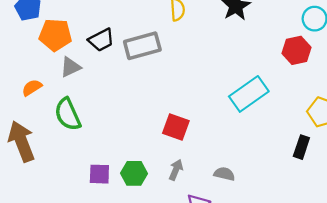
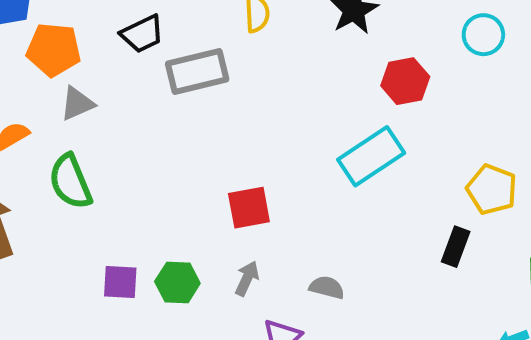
black trapezoid: (101, 40) -> (142, 34), moved
red hexagon: (296, 50) -> (405, 81), moved
red square: (176, 127) -> (249, 208), turned -32

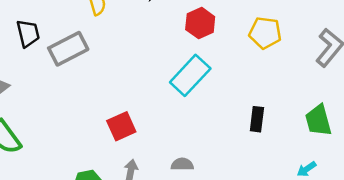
black trapezoid: (142, 34) -> (28, 33), turned -64
yellow pentagon: (492, 189) -> (265, 33), moved

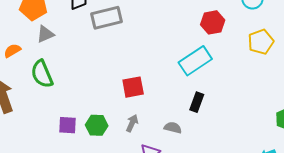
yellow pentagon: (265, 33) -> (261, 42), turned 30
black rectangle: (257, 119) -> (197, 102), moved

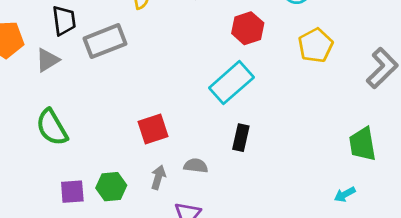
gray triangle: (45, 34) -> (47, 60), moved
green semicircle: (42, 74) -> (52, 127), moved
gray semicircle: (173, 128) -> (196, 166), moved

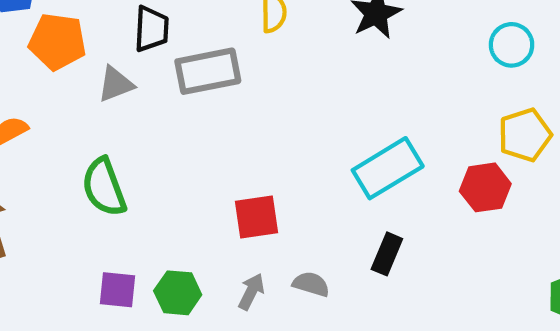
red hexagon: (248, 28) -> (485, 187), moved

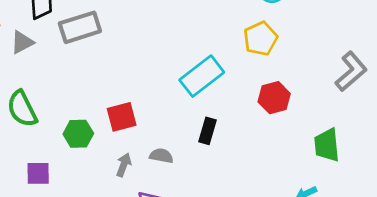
yellow pentagon: (525, 135) -> (261, 39), moved
red hexagon: (485, 187) -> (274, 98), moved
green hexagon: (178, 293) -> (78, 134), moved

